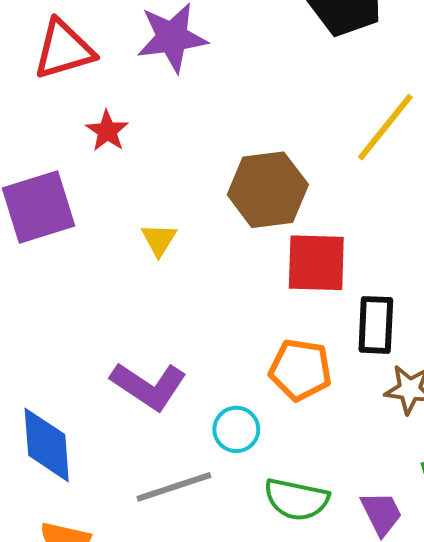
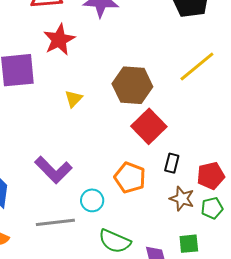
red star: (107, 131) -> (59, 40), size x1.5
red square: (316, 263) -> (149, 126), turned 32
black rectangle: (376, 325) -> (172, 163), size x0.7

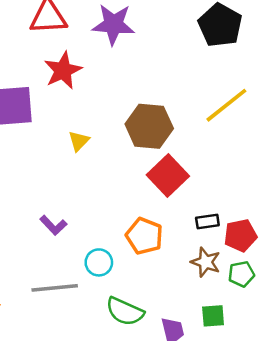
black rectangle: (172, 163) -> (207, 222), moved, turned 66
purple L-shape: (53, 170) -> (53, 225), size x0.6

